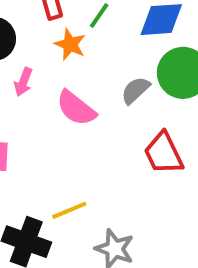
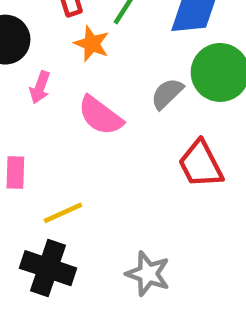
yellow line: (69, 210) -> (63, 213), moved

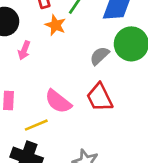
pink semicircle: (100, 116) -> (58, 101), moved
red trapezoid: (201, 164) -> (100, 97), moved

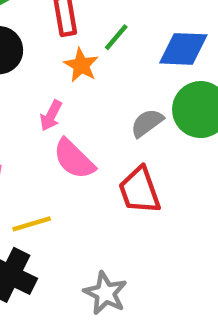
pink arrow: (24, 50) -> (51, 116), moved
pink semicircle: (58, 101) -> (74, 159), moved

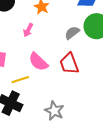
pink semicircle: (74, 159) -> (38, 62), moved

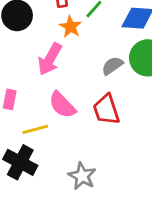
pink arrow: (28, 30) -> (50, 59), size x1.6

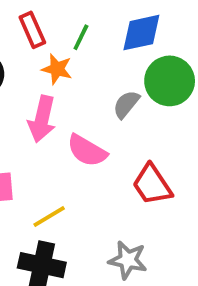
pink semicircle: (62, 105) -> (87, 151), moved
red trapezoid: (106, 110) -> (152, 185), moved

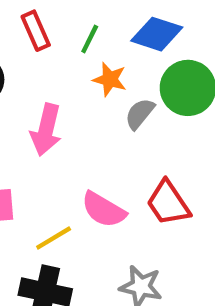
blue diamond: (141, 33) -> (157, 34), turned 30
orange star: (57, 69) -> (110, 79), moved
pink semicircle: (87, 151) -> (104, 210), moved

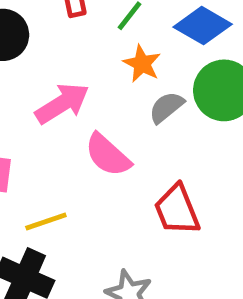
pink arrow: (46, 130) -> (62, 103), turned -147
pink semicircle: (104, 210) -> (108, 155), moved

